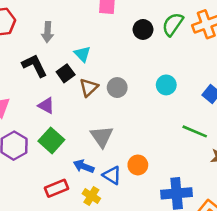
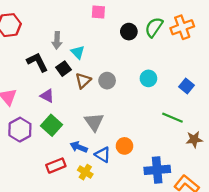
gray arrow: (47, 32) -> (57, 40), moved

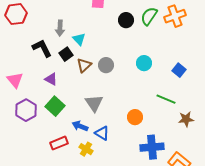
orange circle: (124, 146) -> (135, 117), moved

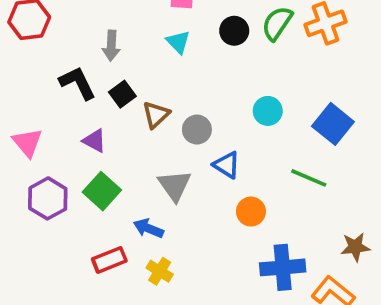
cyan triangle: (79, 39) -> (178, 42), moved
gray circle: (106, 65) -> (197, 130), moved
blue square: (179, 70) -> (333, 124), size x1.5
brown star: (186, 119) -> (355, 247), moved
blue triangle: (102, 133) -> (227, 165), moved

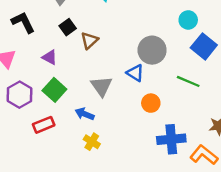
black L-shape: (78, 83) -> (23, 22), moved
cyan circle: (268, 111) -> (188, 20), moved
gray circle: (197, 130) -> (152, 50), moved, size x1.5
red rectangle: (109, 260) -> (44, 125), moved

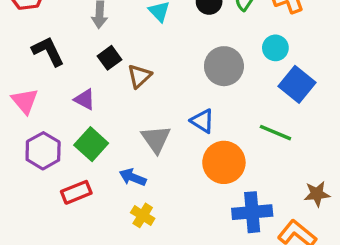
gray circle: (152, 50) -> (224, 66), moved
orange circle: (151, 103) -> (224, 162), size x1.6

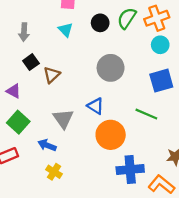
cyan circle: (275, 48) -> (160, 45), moved
blue square: (297, 84) -> (161, 81), turned 35

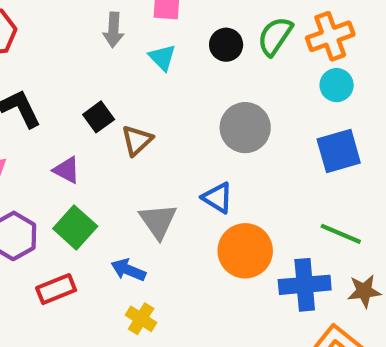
gray arrow: (24, 32) -> (113, 30), moved
green line: (146, 114) -> (341, 234), moved
blue cross: (130, 169) -> (305, 285), moved

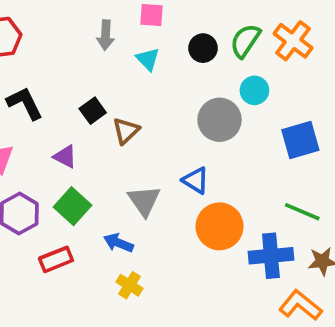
orange cross: (330, 36) -> (293, 41), turned -33
cyan circle: (337, 85) -> (254, 90), moved

